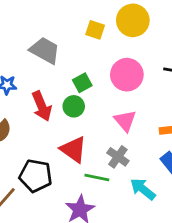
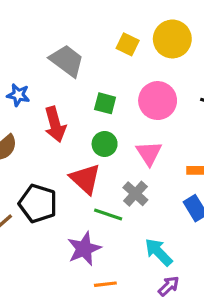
green square: (82, 83) -> (105, 103), turned 36
green circle: (74, 106) -> (105, 144), moved
cyan arrow: (143, 189) -> (159, 252), moved

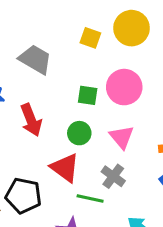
green square: (105, 103) -> (88, 95), moved

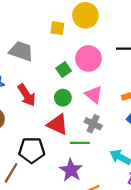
green square: (88, 95) -> (64, 70), turned -32

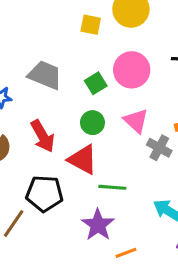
gray trapezoid: (21, 51) -> (45, 75), moved
red arrow: (27, 95) -> (43, 136), moved
gray cross: (93, 124) -> (159, 148), moved

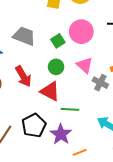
black pentagon: (44, 194) -> (34, 125), moved, turned -30

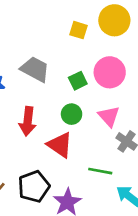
red arrow: (23, 76) -> (28, 121), turned 30
green line: (70, 109) -> (100, 171), moved

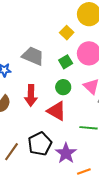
yellow square: (79, 30) -> (67, 33), moved, turned 32

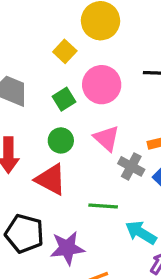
black pentagon: (40, 144) -> (24, 234), turned -30
purple star: (66, 153) -> (67, 248), turned 30

